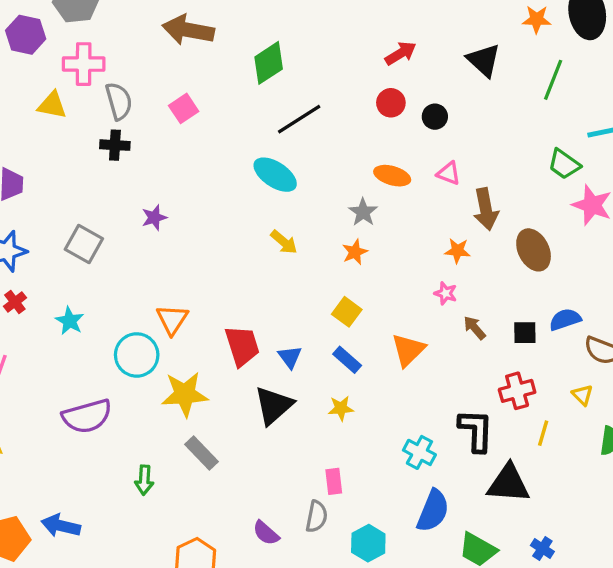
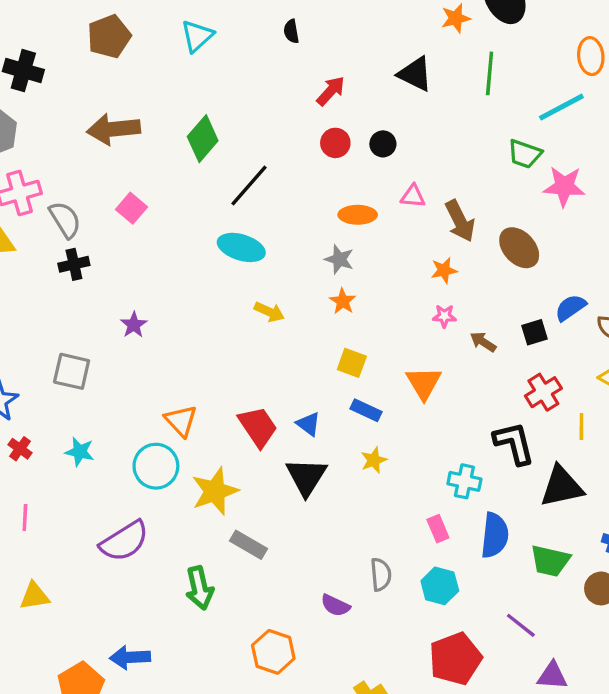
green arrow: (144, 480) -> (199, 588), size x1.4
pink rectangle: (334, 481) -> (438, 529), moved

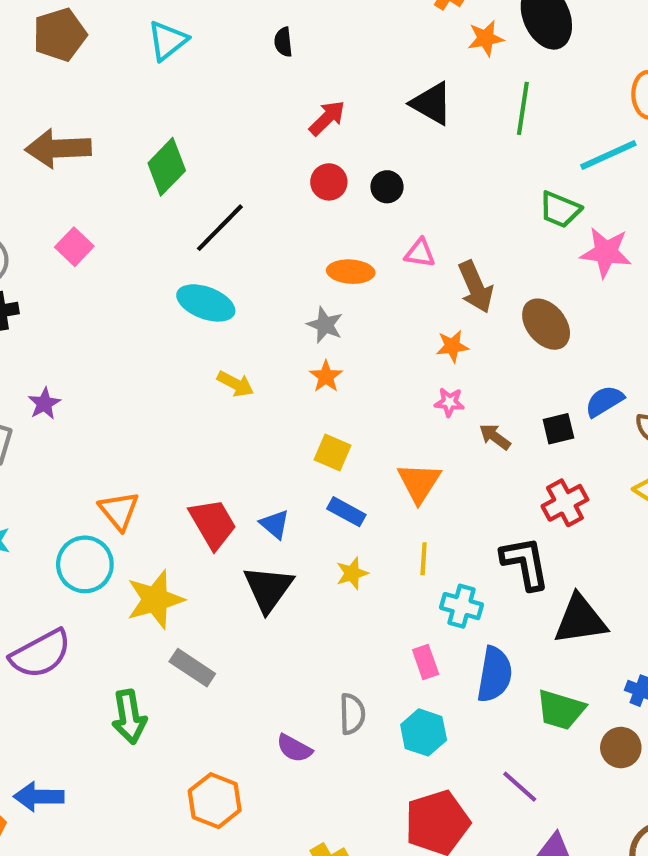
purple star: (134, 325) -> (44, 404), moved
yellow line: (581, 427) -> (424, 559), moved

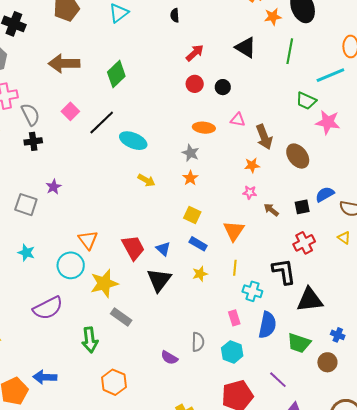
black line: (220, 228) -> (102, 122), moved
orange hexagon: (215, 801) -> (114, 382), moved

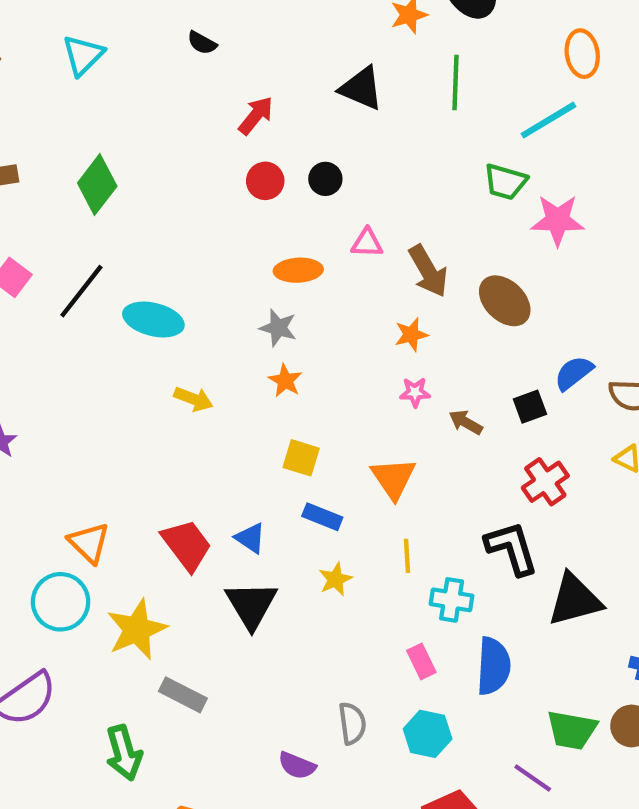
black semicircle: (175, 15) -> (202, 43), turned -48
green trapezoid: (299, 343) -> (572, 730), moved

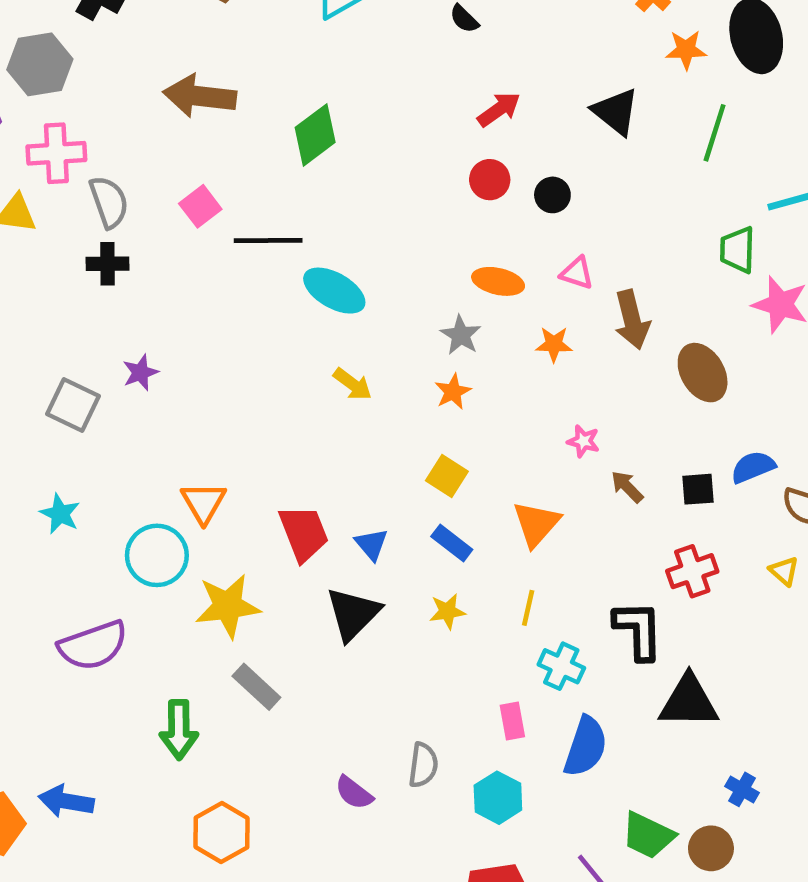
green trapezoid: (505, 182) -> (738, 250), turned 60
black line: (81, 291) -> (268, 240), turned 36
orange star: (411, 335) -> (554, 344), moved

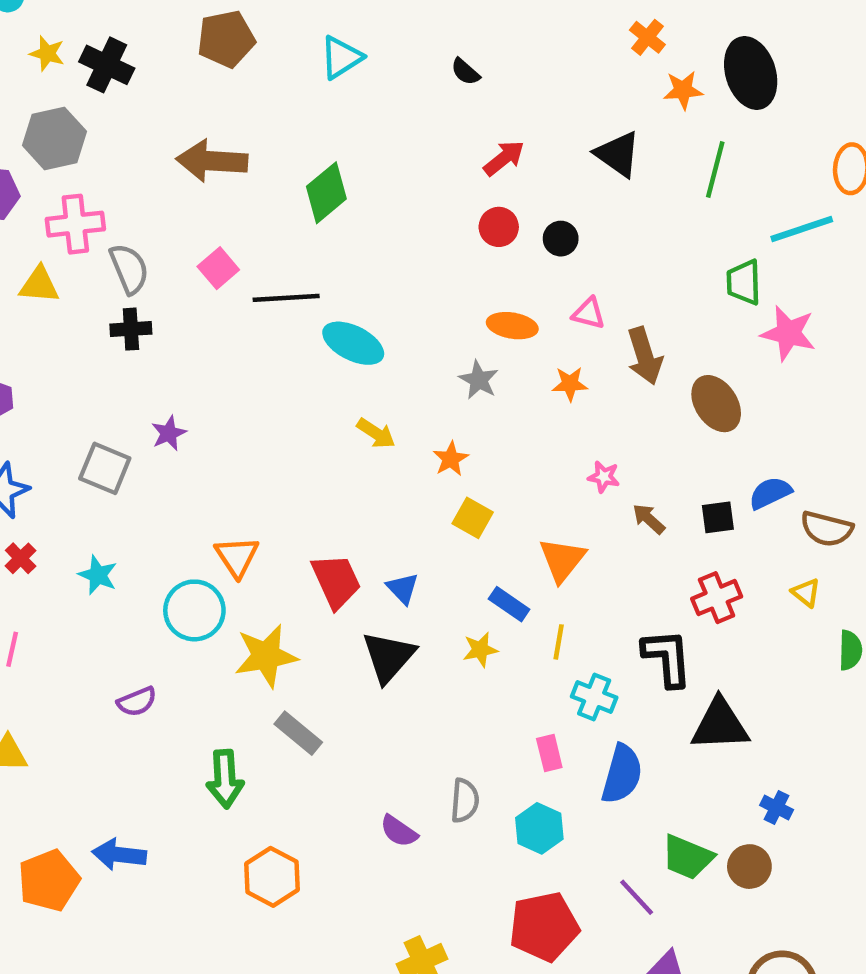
orange star: (453, 392) -> (451, 459), moved
blue rectangle: (452, 543) -> (509, 604), moved
purple semicircle: (93, 646) -> (137, 702), size x0.6

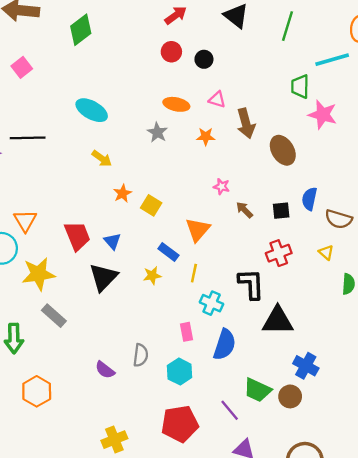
black line: (286, 298) -> (28, 138), moved
orange star: (451, 459) -> (122, 193), moved
blue semicircle: (770, 493) -> (309, 199), turned -55
blue cross: (777, 808) -> (306, 366), size x1.5

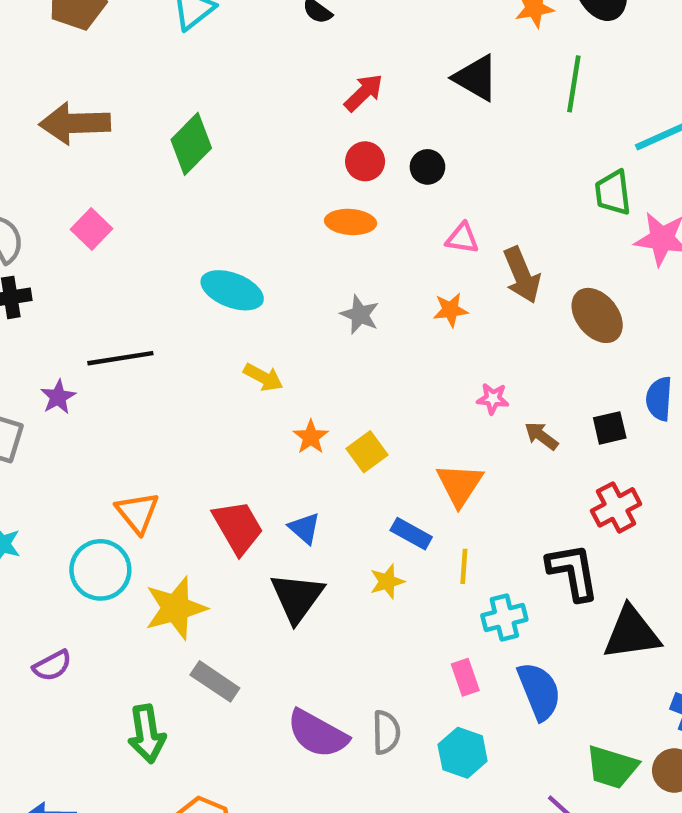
orange ellipse: (176, 104) -> (351, 222), moved
yellow square: (151, 205) -> (367, 452), turned 30
cyan cross: (212, 303) -> (504, 618), turned -30
blue semicircle: (225, 345) -> (539, 691), turned -32
purple semicircle: (105, 370) -> (317, 734), moved, size x1.6

